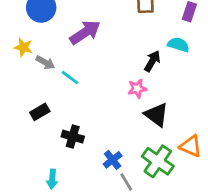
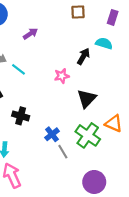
purple arrow: (85, 32) -> (30, 34), size x0.6
pink star: (137, 89) -> (62, 76), moved
black triangle: (156, 115) -> (87, 99), turned 36

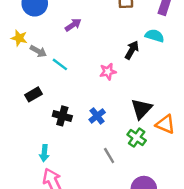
black triangle: (87, 99) -> (141, 109), moved
blue cross: (52, 134) -> (97, 116), moved
green cross: (88, 135) -> (137, 138), size x0.7

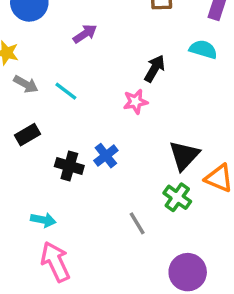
black arrow: (132, 50) -> (155, 69), moved
gray arrow: (38, 51) -> (26, 84), moved
blue cross: (97, 116) -> (106, 156), moved
cyan arrow: (44, 153) -> (43, 220), turned -84

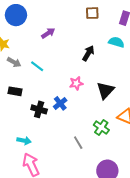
pink star: (135, 102) -> (76, 83), moved
black rectangle: (28, 135) -> (15, 91), turned 40
black triangle: (184, 156) -> (105, 90), moved

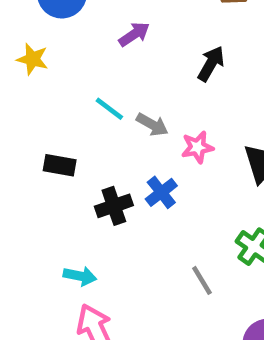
black arrow: (88, 53) -> (211, 64), moved
gray arrow: (14, 62) -> (152, 125), moved
black cross: (39, 109) -> (114, 206), turned -35

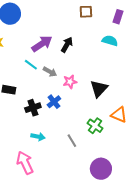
purple arrow: (134, 34) -> (42, 44), moved, size x1.5
black arrow: (211, 64) -> (67, 45), moved
cyan arrow: (80, 276) -> (38, 137), moved

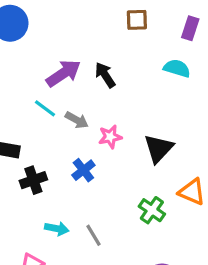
black arrow: (67, 45) -> (105, 75), turned -63
black cross: (33, 108) -> (33, 180), moved
gray line: (72, 141) -> (93, 235), moved

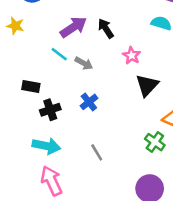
pink star: (110, 137) -> (132, 55), moved, turned -30
green cross: (152, 210) -> (155, 142), moved
cyan arrow: (57, 229) -> (46, 146), moved, size x1.5

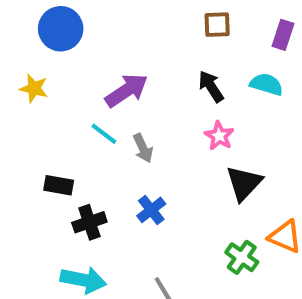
black arrow: (106, 28) -> (211, 86), moved
gray arrow: (84, 63) -> (143, 148), turned 36
green cross: (155, 142) -> (242, 257), moved

